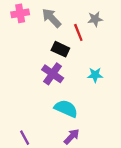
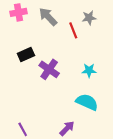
black rectangle: (60, 49) -> (26, 55), moved, turned -49
cyan semicircle: (66, 109) -> (87, 102), moved

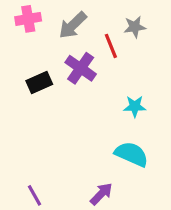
gray arrow: (48, 17) -> (73, 25), turned -90
purple cross: (49, 69) -> (81, 68), moved

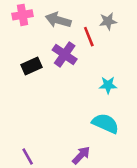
gray arrow: (73, 25) -> (58, 20), turned 60

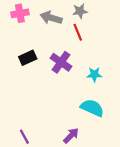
gray star: (108, 21) -> (80, 11), moved
purple cross: (65, 54) -> (61, 62), moved

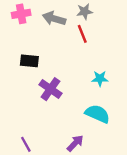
black rectangle: (28, 58) -> (29, 61), turned 30
purple cross: (61, 62) -> (50, 89), moved

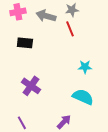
black rectangle: (29, 61) -> (25, 43), moved
purple cross: (50, 89) -> (31, 86), moved

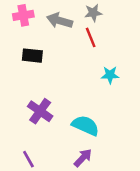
cyan star: (85, 67) -> (110, 75), moved
cyan semicircle: (83, 97) -> (85, 125), moved

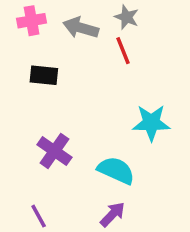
gray star: (93, 13) -> (127, 17), turned 30
cyan star: (110, 75) -> (151, 123), moved, size x1.5

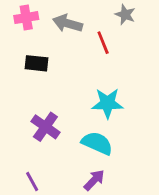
gray star: (127, 17) -> (125, 15), moved
cyan star: (151, 123) -> (107, 103), moved

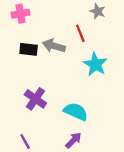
gray arrow: (68, 23) -> (54, 46), moved
cyan star: (107, 103) -> (95, 64), moved, turned 30

